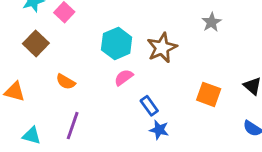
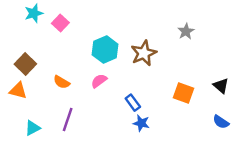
brown square: (36, 43) -> (25, 64), moved
pink semicircle: (124, 77) -> (99, 81), moved
cyan triangle: (32, 136) -> (33, 128), turned -42

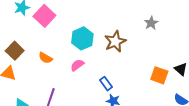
pink square: (60, 23) -> (44, 16), size x1.5
orange semicircle: (62, 82) -> (45, 58), moved
orange square: (183, 93) -> (159, 75), moved

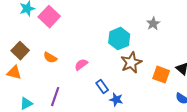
cyan hexagon: (82, 38) -> (119, 39), moved
brown star: (115, 41) -> (131, 63), moved
blue rectangle: (106, 84) -> (102, 87), moved

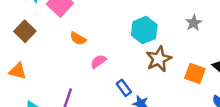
gray star: (153, 24) -> (194, 23), moved
brown square: (20, 51) -> (25, 31), moved
orange semicircle: (50, 58) -> (78, 39), moved

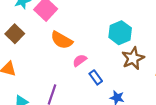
orange semicircle: (78, 39) -> (62, 40), size x1.5
blue rectangle: (124, 88) -> (96, 77), moved

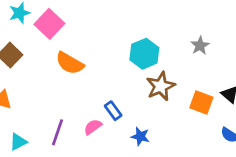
pink semicircle: (80, 60) -> (93, 127), moved

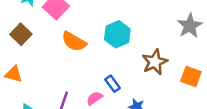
gray star: (200, 46) -> (190, 26), size x1.5
cyan hexagon: (144, 54) -> (117, 34), moved

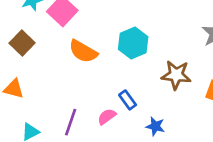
brown star: (155, 62) -> (176, 75), turned 30

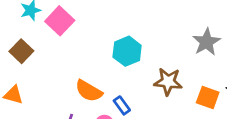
orange semicircle: (83, 51) -> (89, 91), moved

